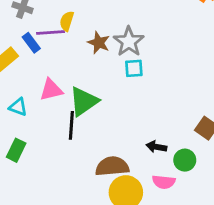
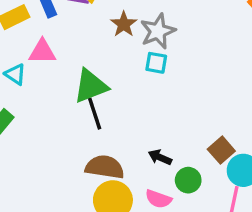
pink triangle: (51, 90) -> (42, 52), moved
black line: (71, 125) -> (95, 114), moved, turned -36

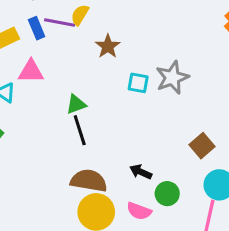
gray star: (158, 31) -> (172, 78), moved
green triangle: (91, 86) -> (76, 104), size x0.6
brown square: (221, 150) -> (202, 146), moved

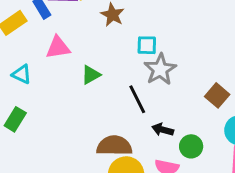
pink triangle: (31, 72) -> (58, 47), moved
gray star: (172, 78) -> (160, 69), moved
black line: (80, 130) -> (137, 99), moved

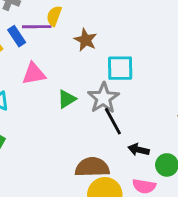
cyan square: (147, 45) -> (120, 68), size x1.4
gray star: (160, 69) -> (103, 98), moved

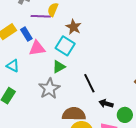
blue rectangle: (17, 36) -> (26, 34), moved
cyan square: (120, 68) -> (65, 46), moved, turned 30
gray star: (103, 98) -> (49, 88), moved

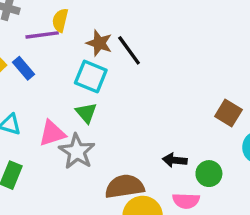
pink triangle: (37, 48) -> (52, 133), moved
green triangle: (59, 67) -> (86, 113), turned -32
black line: (89, 83) -> (129, 50), moved

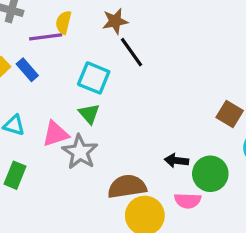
brown star: (99, 43) -> (115, 21), moved, turned -30
green circle: (209, 174) -> (210, 174), size x1.4

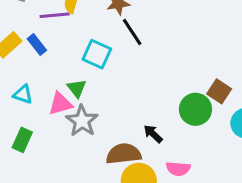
green triangle: (89, 114) -> (77, 88), moved
black arrow: (177, 161) -> (153, 134), moved, turned 35
green circle: (210, 174) -> (195, 109), moved

